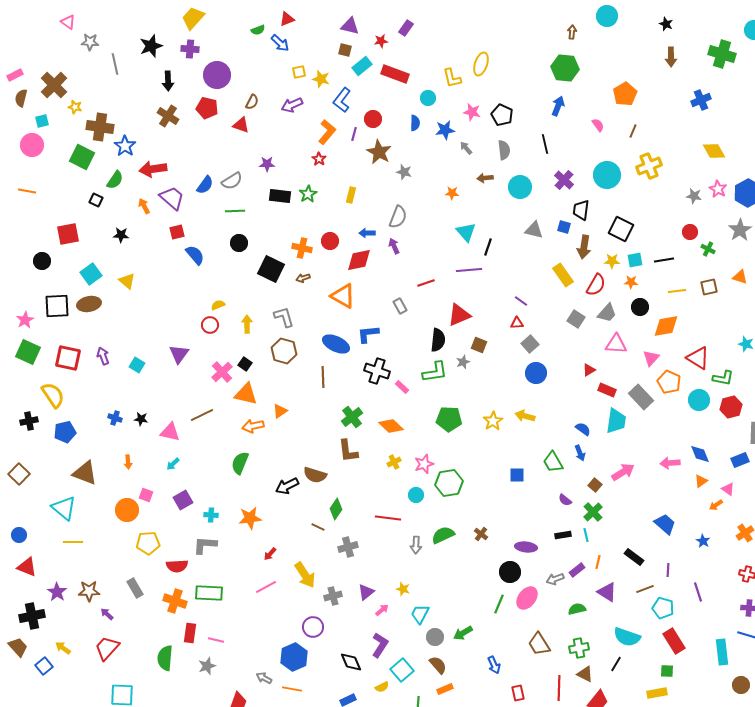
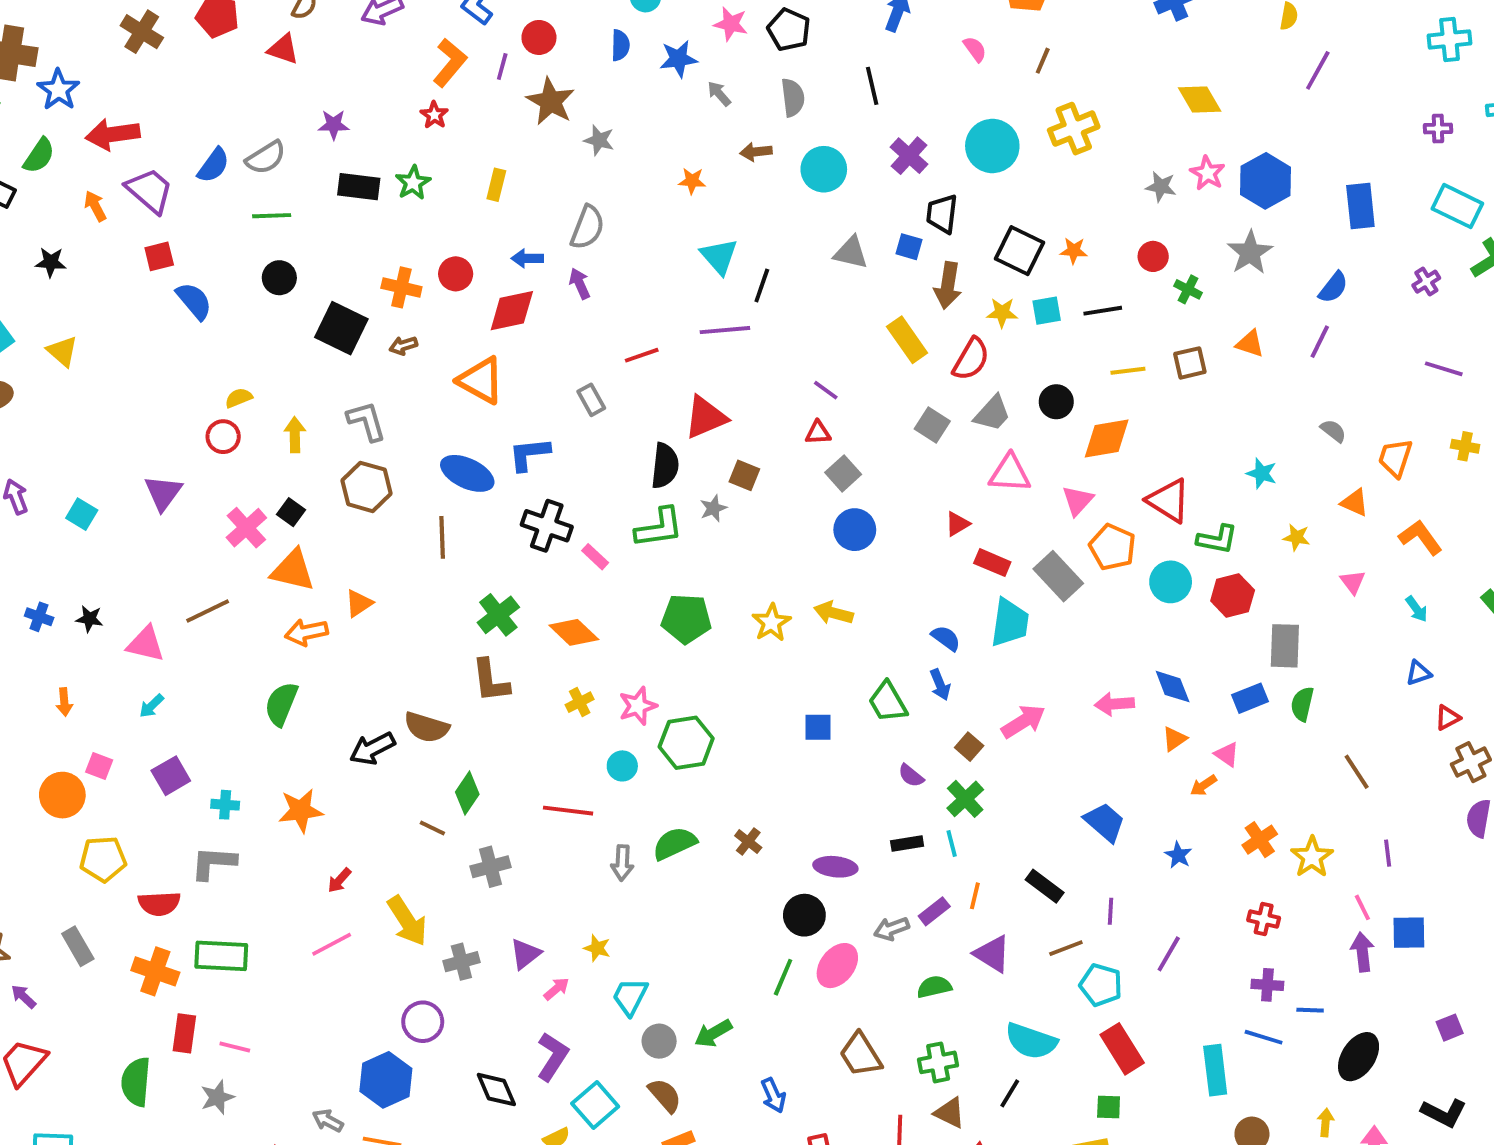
orange star: (631, 282) -> (1074, 251), moved
purple line: (698, 592) -> (1169, 954), turned 48

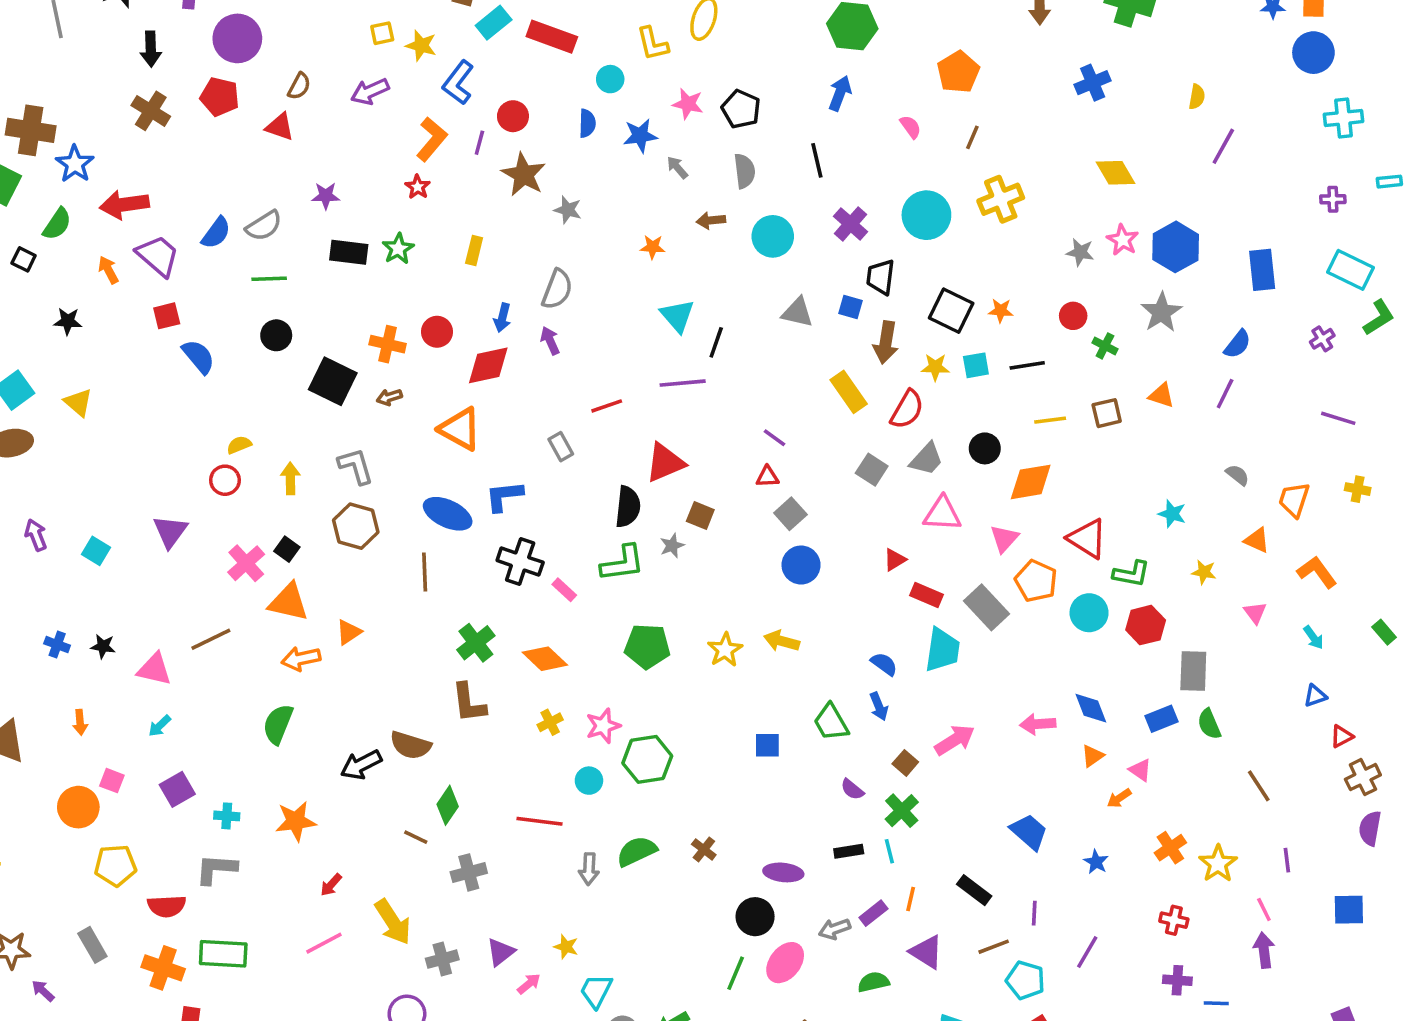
blue arrow: (527, 258) -> (502, 318), turned -76
green semicircle: (1302, 704) -> (1209, 724), turned -36
blue square: (1409, 933) -> (1349, 910), moved

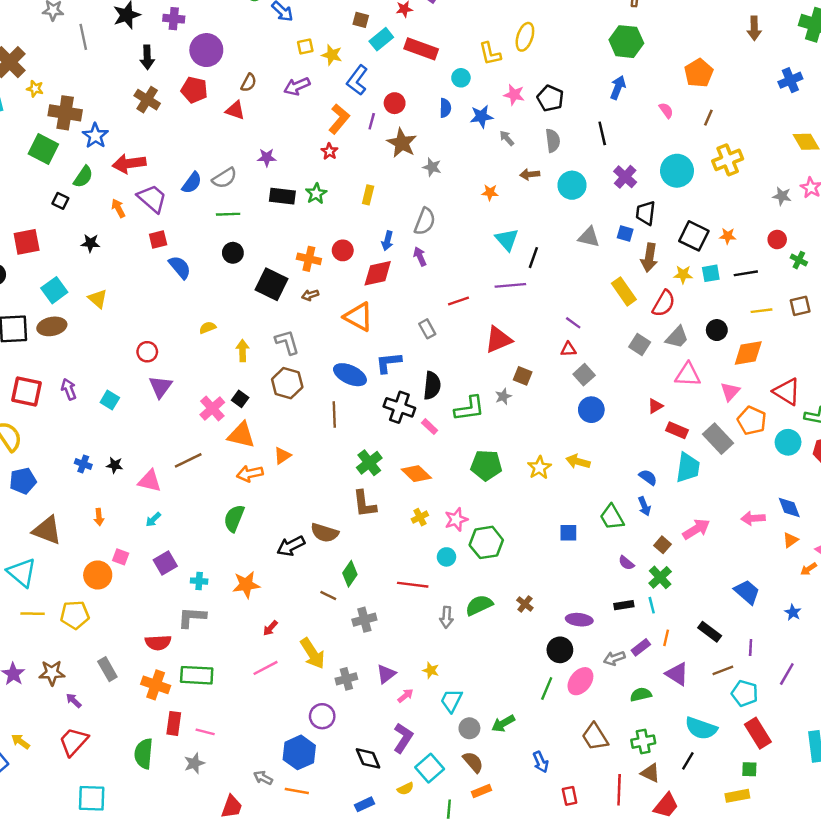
red circle: (225, 480) -> (147, 352), moved
black semicircle: (628, 507) -> (432, 386), moved
yellow pentagon: (115, 865) -> (75, 615), moved

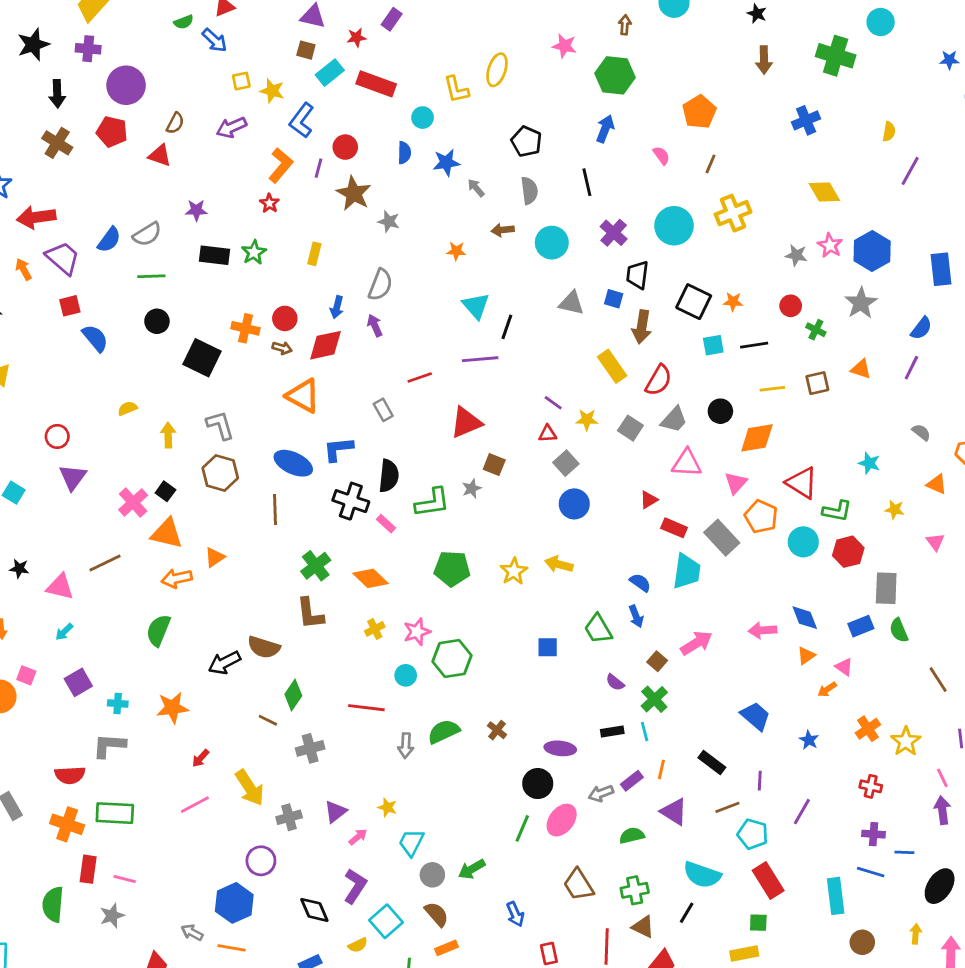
pink star: (514, 95) -> (564, 46), moved
yellow star: (683, 275) -> (587, 420), moved
brown arrow: (310, 295) -> (282, 348), moved, turned -147

